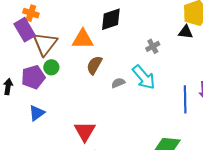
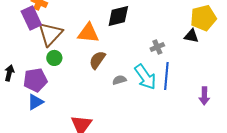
purple pentagon: (33, 77) -> (35, 80), moved
blue line: (185, 99) -> (166, 76), moved

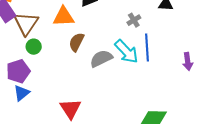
gray semicircle: (119, 80) -> (101, 58), size x1.6

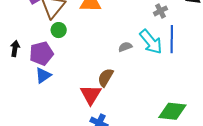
brown semicircle: (76, 42) -> (106, 77), moved
gray semicircle: (101, 58) -> (125, 47), size x0.6

